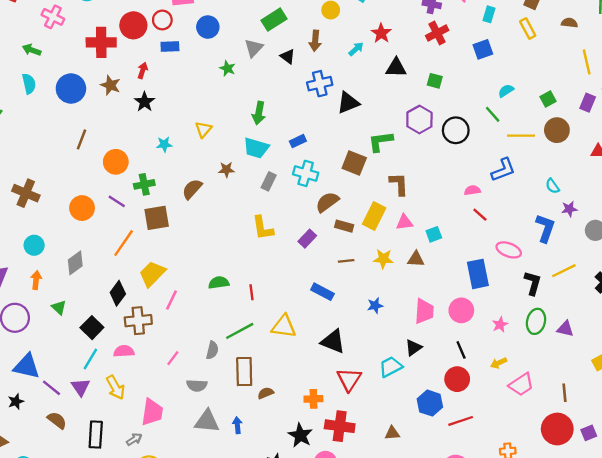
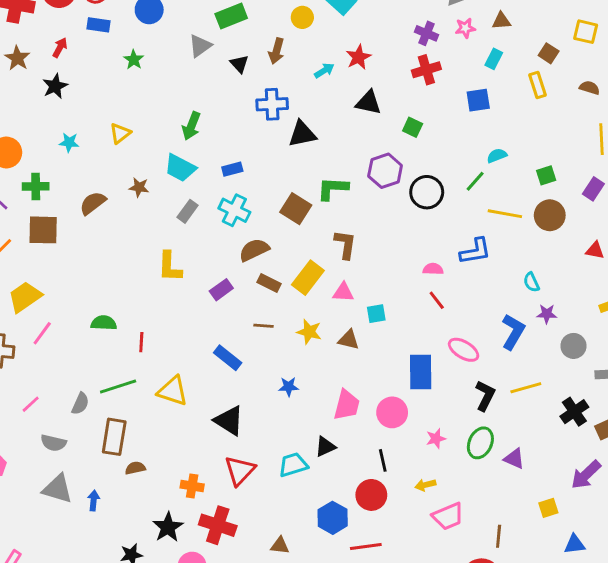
green star: (227, 68) -> (134, 60), moved
green line: (493, 114) -> (475, 181), turned 72

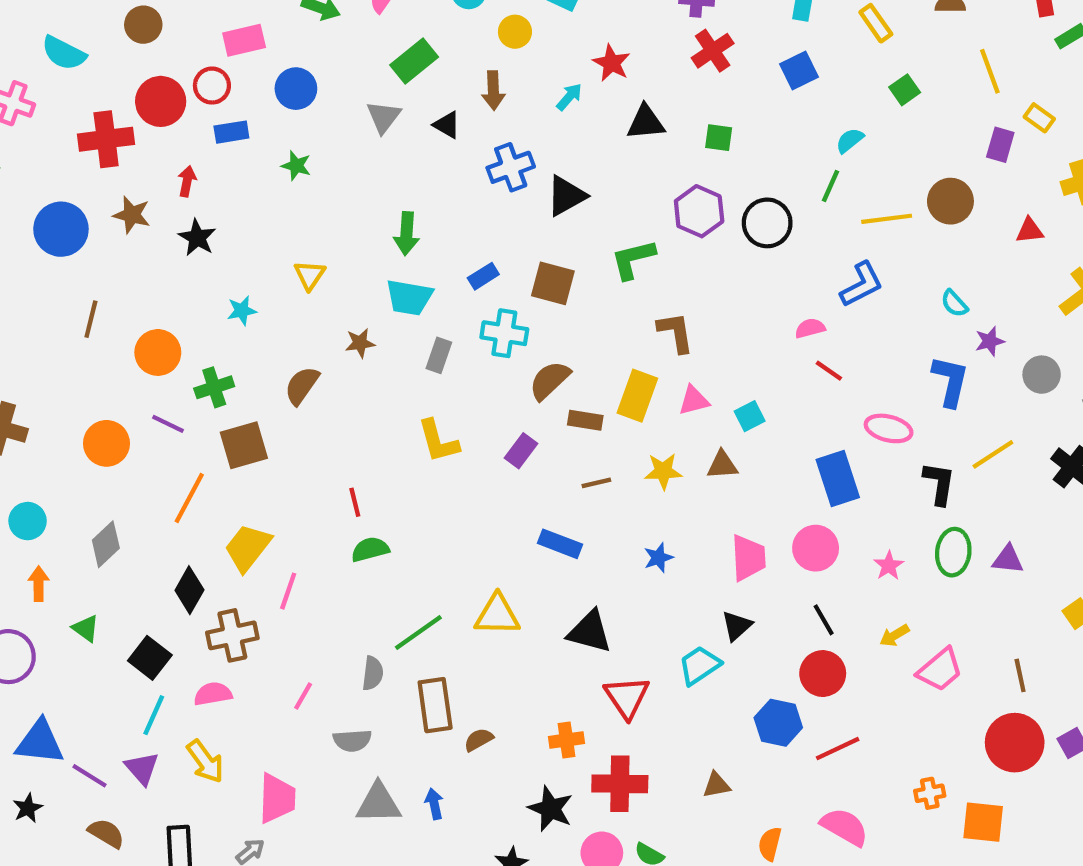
green square: (546, 175) -> (905, 90), moved
brown square: (296, 209) -> (553, 283), moved
red line: (141, 342) -> (355, 502), moved

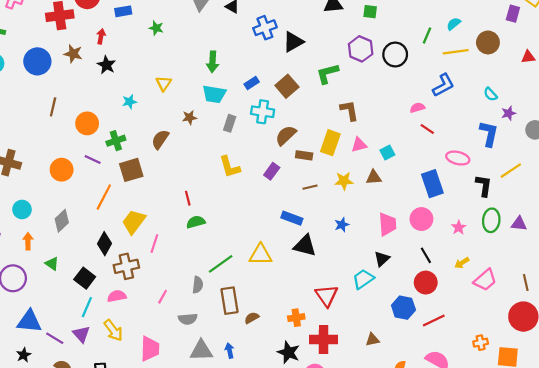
cyan semicircle: (850, 140) -> (454, 24), moved
brown square: (553, 283) -> (287, 86), turned 35
black triangle: (590, 632) -> (305, 246), moved

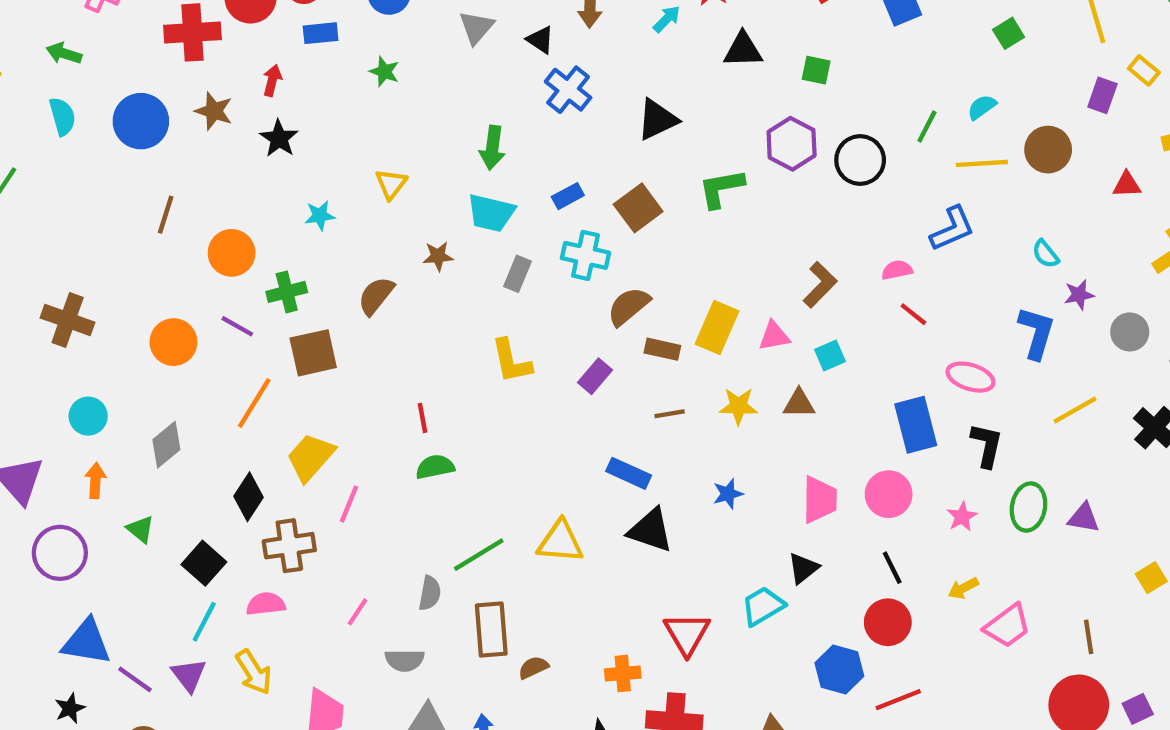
blue cross: (265, 28) -> (568, 90), moved, turned -35
brown L-shape: (349, 110) -> (820, 285), moved, turned 50
black L-shape: (484, 186) -> (987, 445), moved

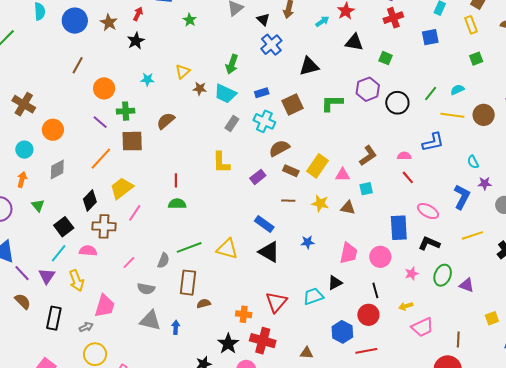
brown star: (438, 256) -> (200, 89), moved
orange circle: (173, 342) -> (53, 130), moved
black L-shape: (987, 445) -> (429, 243), turned -90

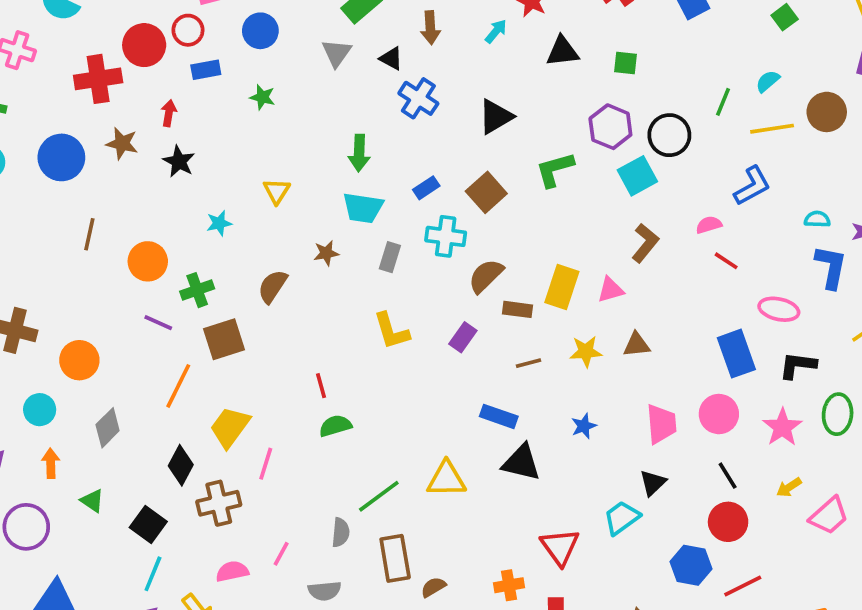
brown star: (200, 89) -> (326, 253), moved
cyan semicircle: (473, 162) -> (817, 219), moved, turned 136
cyan square: (366, 189) -> (637, 176), moved, size x1.5
pink semicircle: (88, 251) -> (232, 571), moved
pink star: (412, 274) -> (782, 427), size x1.5

